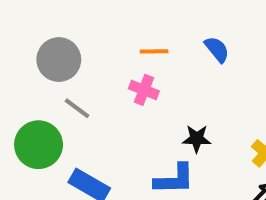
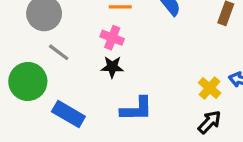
black star: (197, 139) -> (112, 67), moved

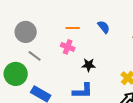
black star: (112, 67) -> (89, 65), moved

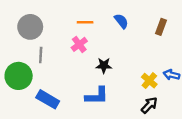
pink cross: (68, 47) -> (79, 44), turned 32
gray line: (35, 56) -> (41, 55), turned 56

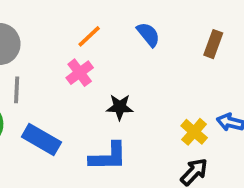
orange line: (85, 22) -> (89, 36), turned -42
blue rectangle: (48, 99) -> (41, 139), moved

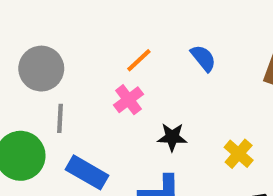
yellow cross: (194, 132) -> (239, 154), moved

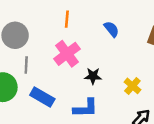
orange line: (139, 60) -> (67, 19), moved, turned -42
pink cross: (129, 100) -> (67, 54), size x1.5

